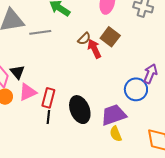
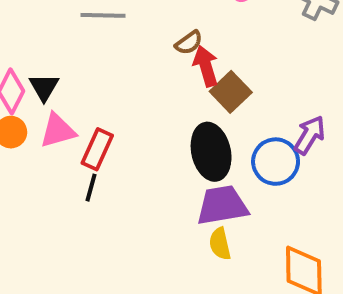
brown square: (110, 37) -> (231, 92), moved
black ellipse: (80, 110) -> (211, 152), moved

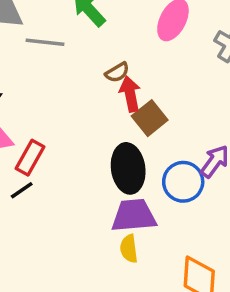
black line: (91, 188) -> (22, 190), turned 35

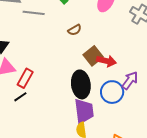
red arrow: (130, 94) -> (106, 61), moved, turned 114
purple trapezoid: (134, 216) -> (84, 111), turned 88

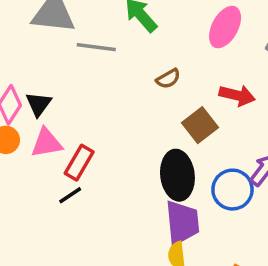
red arrow: (106, 61) -> (237, 95), moved

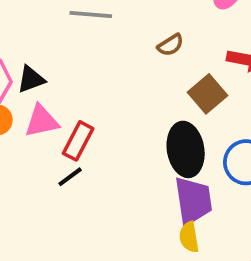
black triangle: (39, 104) -> (31, 79), turned 36

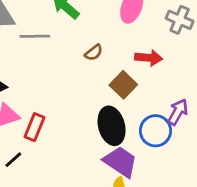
black line: (70, 177) -> (13, 160), moved
purple trapezoid: (193, 201) -> (120, 162), turned -42

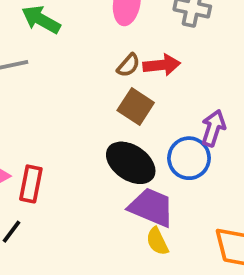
brown semicircle: (94, 53) -> (128, 65), moved
black ellipse: (112, 126) -> (131, 163), turned -30

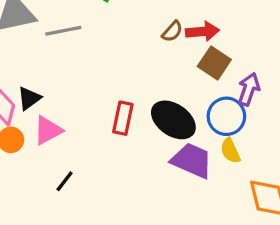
brown square: (136, 107) -> (214, 63), moved
red rectangle: (31, 184) -> (123, 118), moved
yellow semicircle: (157, 241) -> (230, 151), moved

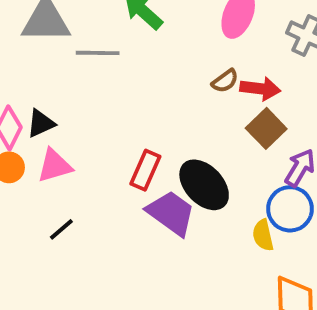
blue circle: (226, 116) -> (290, 209), moved
purple trapezoid: (192, 160) -> (171, 213), moved

